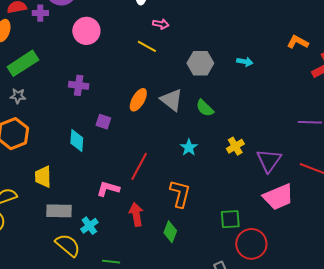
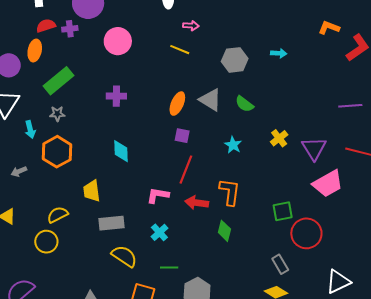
purple square: (103, 122) -> (182, 136), moved
red arrow: (136, 214) -> (197, 203), moved, turned -65
cyan cross: (89, 226) -> (159, 232), moved

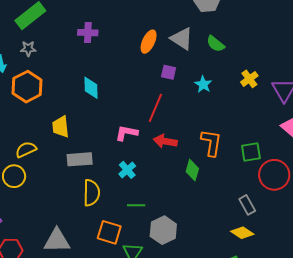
purple square: (182, 136) -> (169, 72), moved
orange L-shape: (230, 192) -> (211, 143), moved
yellow semicircle: (124, 256) -> (92, 193), turned 56

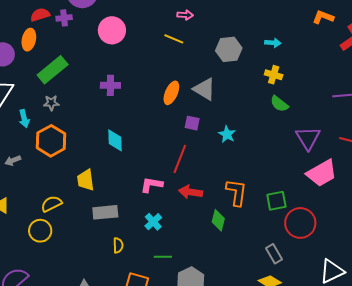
green semicircle: (216, 44) -> (279, 104), moved
yellow cross: (249, 79) -> (274, 75), moved, turned -36
yellow semicircle: (92, 193) -> (118, 245), size x0.6

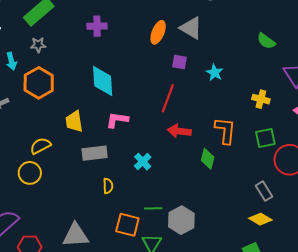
yellow cross: (274, 75) -> (261, 99), moved
cyan diamond: (115, 140) -> (103, 81), size x1.4
pink L-shape: (152, 185) -> (117, 120), moved
green line: (163, 257) -> (153, 208), moved

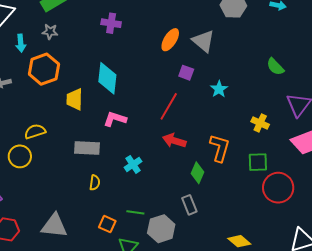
yellow trapezoid: (74, 121) -> (75, 99), moved
gray rectangle: (264, 191) -> (189, 205), moved
orange square: (127, 225) -> (107, 224), size x0.7

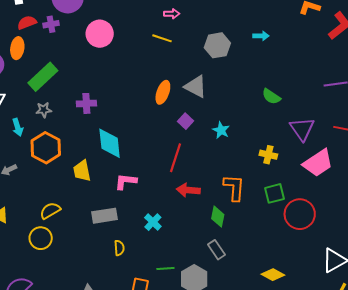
purple cross: (111, 23) -> (86, 103), moved
purple square: (186, 73) -> (185, 121), turned 35

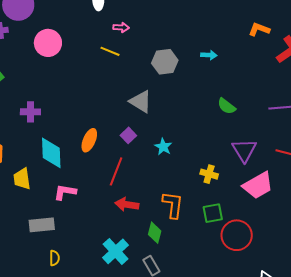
orange ellipse: (163, 92) -> (89, 140), moved
green semicircle: (271, 96) -> (227, 106), moved
cyan cross: (153, 222) -> (116, 251), moved, size x1.5

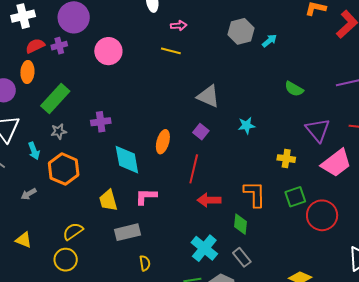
cyan arrow: (209, 55) -> (269, 41), turned -35
gray hexagon: (165, 62) -> (241, 31), moved
cyan star: (163, 147) -> (246, 126), moved, turned -30
yellow trapezoid: (22, 179) -> (108, 200), moved

